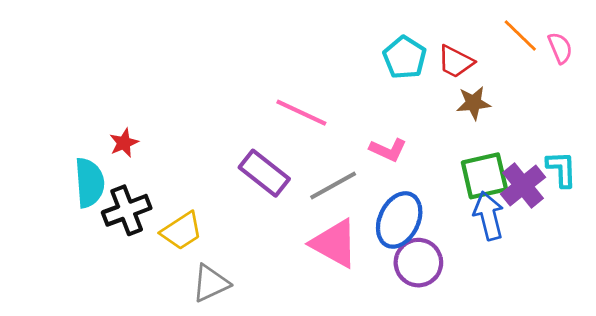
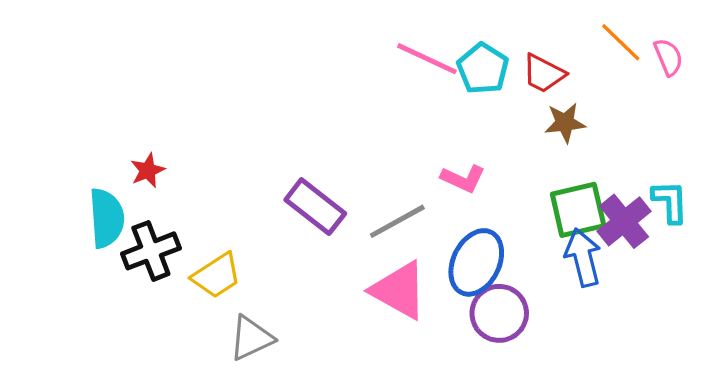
pink line: (301, 113) -> (427, 59), moved

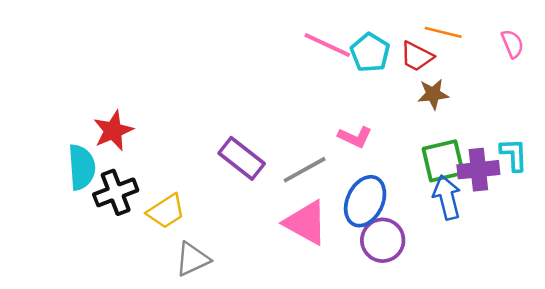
orange line: (621, 42) -> (443, 32), moved, turned -30
red star: (148, 170) -> (113, 131), size x1.5
purple cross: (624, 221) -> (478, 170), turned 33

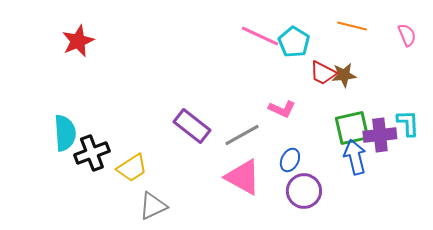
red trapezoid: (417, 56) -> (323, 73), moved
red star: (113, 131) -> (78, 41), moved
blue ellipse: (365, 201) -> (290, 160), size x0.6

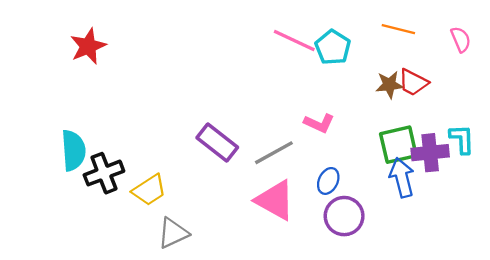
red trapezoid: (323, 73) -> (413, 82), moved

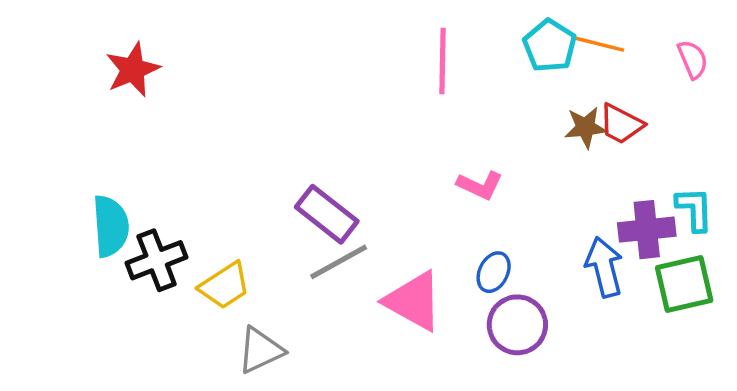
pink line: (294, 41) -> (442, 61), turned 66
cyan pentagon: (333, 47) -> (550, 46), moved
green square: (398, 145) -> (684, 284), moved
gray line: (274, 153) -> (339, 262), moved

